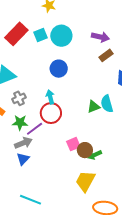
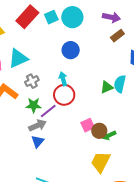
cyan semicircle: (107, 104) -> (120, 84), turned 30

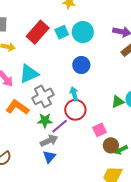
gray cross: (32, 81) -> (43, 96), size x1.5
pink square: (88, 125) -> (100, 130), moved

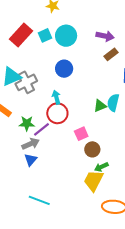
gray cross: (43, 96) -> (26, 82), moved
green arrow: (121, 150) -> (101, 167), moved

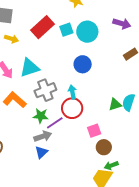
purple arrow: (105, 36) -> (122, 24), moved
gray cross: (26, 82) -> (45, 90), moved

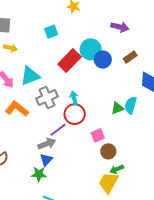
red rectangle: (42, 27) -> (70, 60), moved
cyan square: (66, 30) -> (51, 32), moved
cyan circle: (87, 32) -> (91, 49), moved
blue circle: (83, 64) -> (103, 60), moved
green star: (41, 116) -> (39, 174), moved

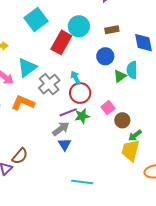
cyan square: (51, 32) -> (36, 19), size x1.6
brown rectangle: (130, 57) -> (112, 30), moved, turned 40
blue circle: (103, 60) -> (105, 56), moved
purple line: (58, 130) -> (68, 112), turned 30
green star: (39, 174) -> (82, 116), moved

